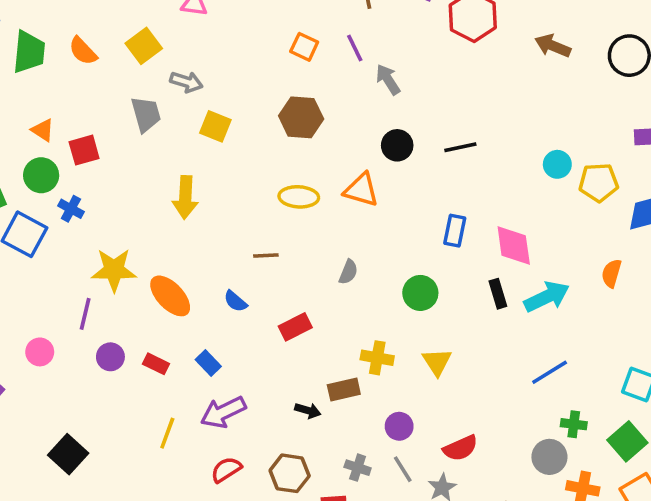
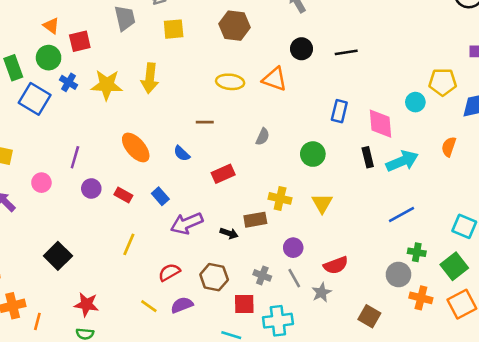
yellow square: (215, 126) -> (174, 29), turned -30
cyan circle: (557, 164) -> (415, 102), moved
yellow star: (114, 270) -> (107, 85), moved
purple arrow: (223, 412) -> (187, 223), moved

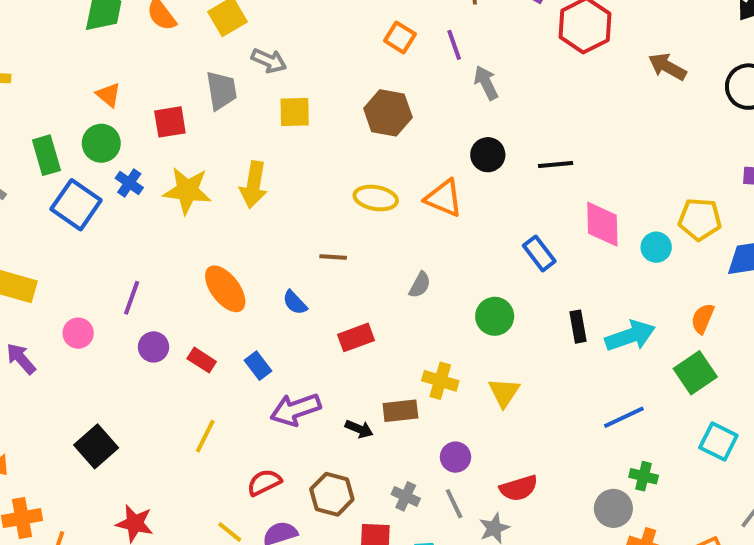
red square: (80, 41) -> (170, 122), moved
blue rectangle: (339, 111) -> (539, 253), turned -55
pink diamond: (380, 124) -> (602, 224), moved
green square: (454, 266) -> (695, 373), moved

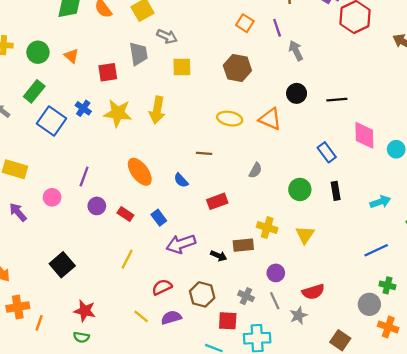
green circle: (101, 143) -> (38, 52), moved
green rectangle: (46, 155) -> (34, 91), turned 55
black rectangle: (578, 327) -> (336, 191), moved
cyan arrow: (630, 336) -> (380, 202), size x0.7

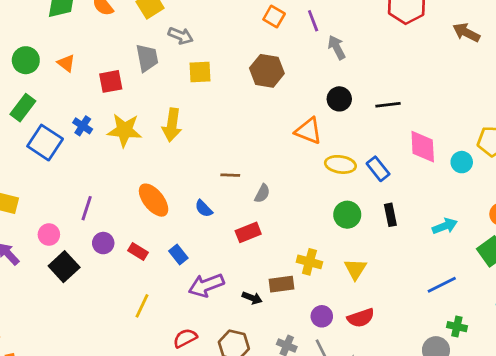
yellow ellipse: (230, 119) -> (340, 164), moved
gray semicircle: (255, 170) -> (262, 193), moved
black square: (62, 265) -> (64, 267), moved
red semicircle: (313, 292) -> (361, 318), moved

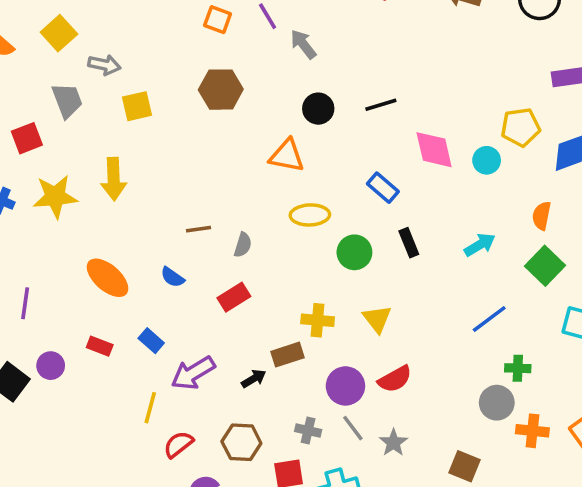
yellow ellipse: (340, 164) -> (310, 215), moved
purple circle: (103, 243) -> (51, 366), moved
black arrow: (252, 298) -> (254, 379), turned -42
yellow line: (142, 306) -> (150, 408), moved
purple circle: (322, 316) -> (345, 386), size x1.4

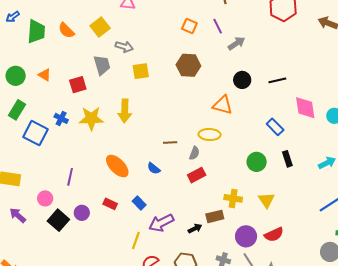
gray arrow: (303, 44) -> (236, 43), turned 90
yellow ellipse: (310, 215) -> (210, 135), moved
red rectangle: (234, 297) -> (197, 175), moved

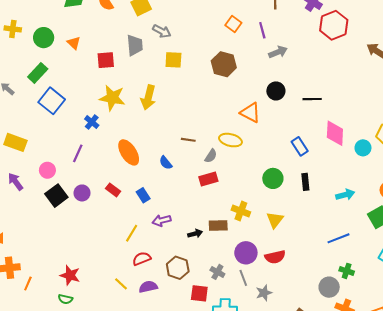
blue cross: (61, 118) -> (92, 122), moved
purple arrow: (161, 223) -> (162, 221), size x0.7

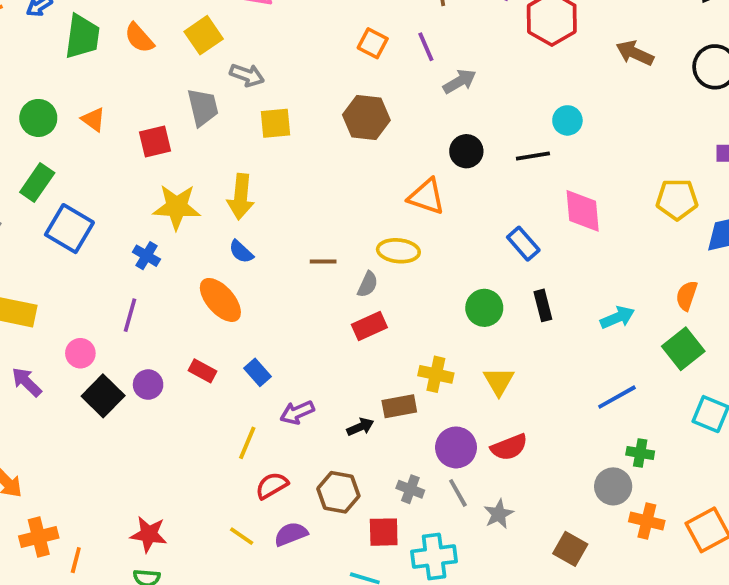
cyan circle: (363, 148) -> (567, 120), moved
blue semicircle: (166, 163) -> (241, 252), moved

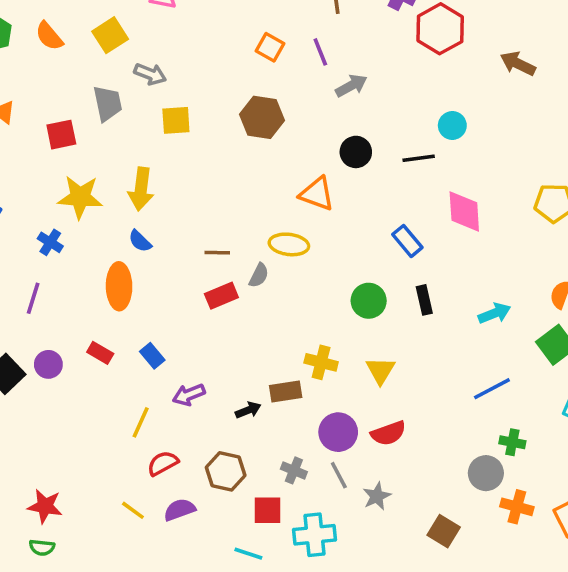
orange ellipse: (220, 300) -> (119, 286), turned 39
red rectangle: (369, 326) -> (221, 296), moved

